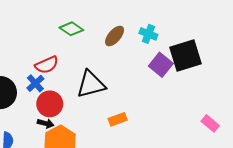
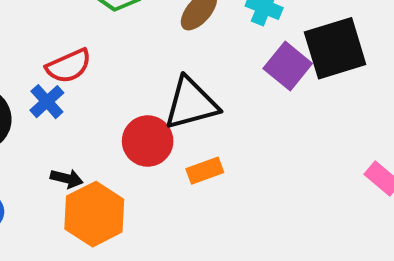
black triangle: (91, 84) -> (191, 104), moved
red circle: (50, 104) -> (148, 141), moved

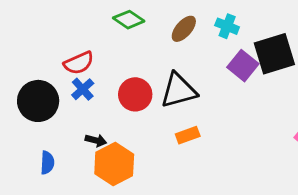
red semicircle: (69, 66) -> (79, 63), moved
red circle: (148, 141) -> (135, 94), moved

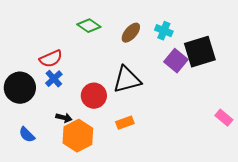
red circle: (135, 94) -> (94, 96), moved
orange rectangle: (188, 135) -> (125, 123), moved
blue semicircle: (47, 163) -> (27, 135), turned 132

